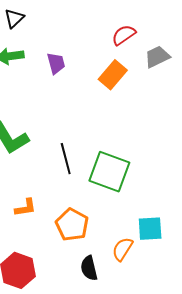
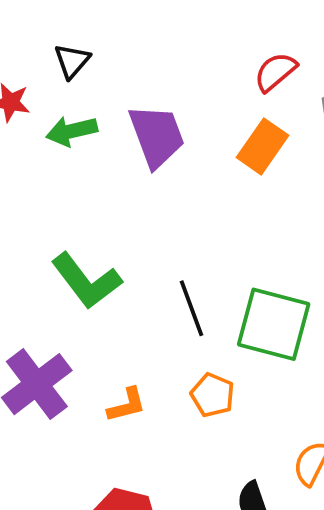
purple trapezoid: (56, 63) -> (157, 136), size x1.6
orange pentagon: (72, 225) -> (213, 395), moved, size x0.7

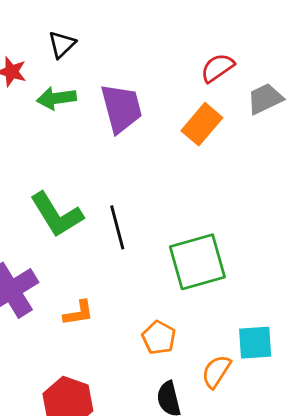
black line: (191, 308) -> (117, 227), moved
green square: (274, 324) -> (197, 262), turned -36
orange pentagon: (213, 395) -> (159, 338), moved

